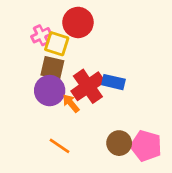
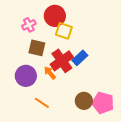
yellow square: (57, 44) -> (64, 31), moved
blue rectangle: (113, 82) -> (80, 58), turned -56
purple circle: (50, 91) -> (26, 76), moved

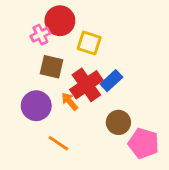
red circle: (55, 16) -> (60, 21), moved
brown circle: (84, 101) -> (118, 122), moved

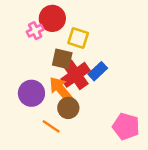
brown square: (52, 67) -> (62, 59), moved
orange arrow: (70, 102) -> (61, 90), size x1.6
brown circle: (118, 122) -> (68, 108), moved

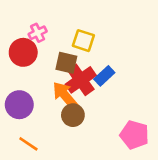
red circle: (52, 18) -> (23, 52), moved
purple circle: (31, 93) -> (19, 105), moved
orange line: (51, 126) -> (28, 144), moved

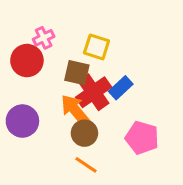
pink pentagon: (134, 135) -> (142, 138), moved
orange line: (28, 144) -> (86, 165), moved

